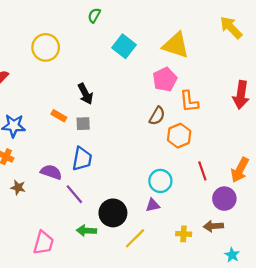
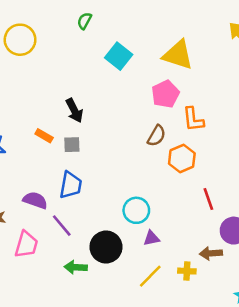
yellow circle: (46, 47) -> (20, 40), moved
cyan circle: (160, 181) -> (136, 210), moved
brown arrow: (213, 226) -> (211, 253), moved
yellow line: (135, 238) -> (150, 276), moved
pink trapezoid: (43, 243) -> (26, 244), moved

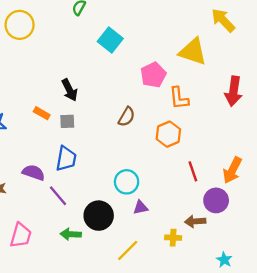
yellow triangle: (178, 55) -> (193, 52), moved
brown semicircle: (157, 136) -> (127, 117), moved
pink trapezoid: (26, 244) -> (21, 235), moved
yellow line: (150, 276) -> (128, 250), moved

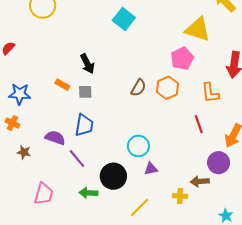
pink pentagon: (153, 75) -> (182, 59), moved
orange L-shape: (179, 98) -> (210, 93), moved
orange hexagon: (168, 134) -> (168, 88), moved
red line: (193, 171) -> (199, 124), moved

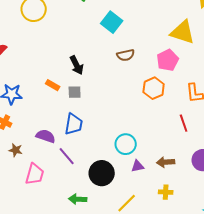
brown semicircle: (138, 88) -> (126, 55), moved, turned 48
brown arrow: (200, 181) -> (166, 162), moved
green arrow: (88, 193) -> (78, 199), moved
pink trapezoid: (44, 194) -> (35, 174), moved

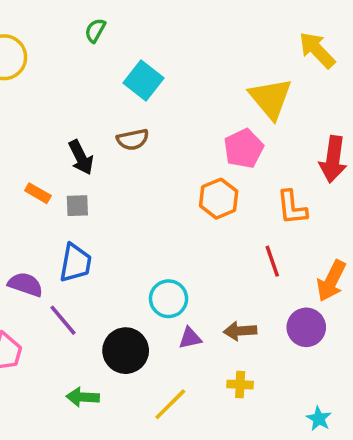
yellow triangle: (183, 32) -> (270, 98), turned 32
brown semicircle: (126, 55) -> (133, 140), moved

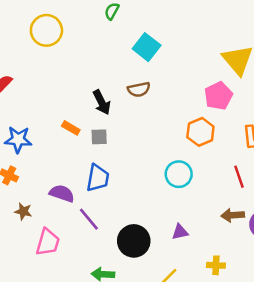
cyan circle: (169, 299) -> (179, 174), moved
brown arrow: (240, 331) -> (233, 215), moved

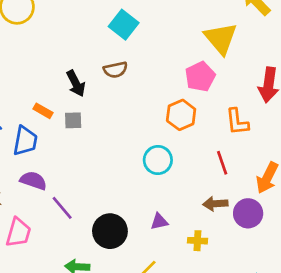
blue trapezoid: (98, 178) -> (25, 141), moved
yellow cross: (216, 265) -> (197, 241), moved

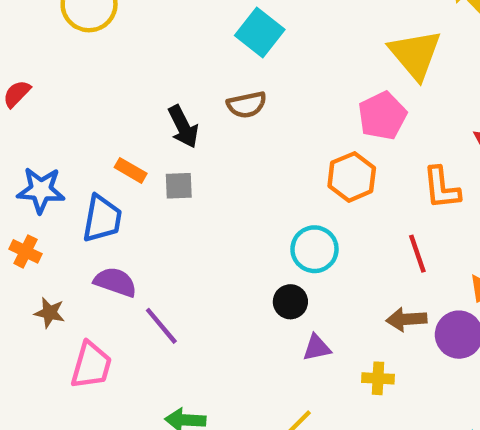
black circle: (110, 231) -> (290, 302), moved, size x0.6

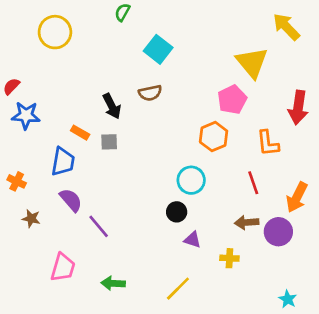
blue star: (41, 190) -> (26, 115), moved
purple semicircle: (115, 282) -> (71, 200), turned 30
purple triangle: (317, 348) -> (192, 240), turned 30
pink trapezoid: (91, 365) -> (63, 267), moved

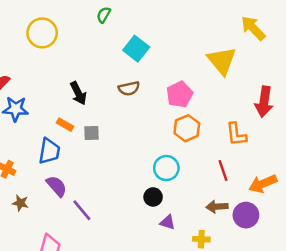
pink pentagon: (232, 100) -> (180, 94), moved
black arrow: (112, 106) -> (78, 93), moved
orange arrow: (297, 197) -> (263, 184), turned 40

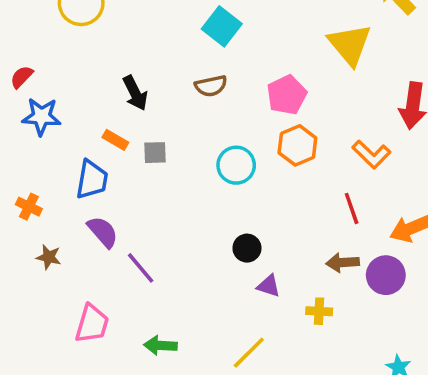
orange L-shape: (236, 134) -> (371, 154), turned -40
cyan circle: (166, 168) -> (236, 165), moved

